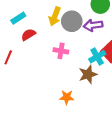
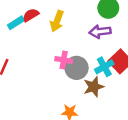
gray circle: (72, 21) -> (76, 68), moved
red semicircle: (28, 35) -> (31, 15), moved

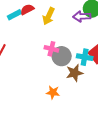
purple arrow: (100, 32) -> (82, 16), moved
cyan cross: (104, 67) -> (85, 57), turned 35

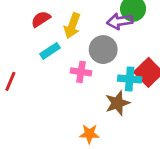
cyan rectangle: (14, 15) -> (50, 51), moved
gray circle: (62, 56) -> (103, 50), moved

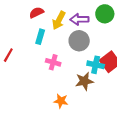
purple arrow: (120, 21) -> (79, 19), moved
cyan rectangle: (50, 51) -> (40, 37), turned -48
pink cross: (81, 72) -> (53, 62), moved

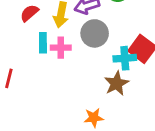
pink cross: (53, 62) -> (61, 48), moved

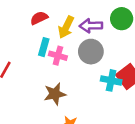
brown star: (117, 83) -> (55, 94), moved

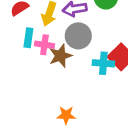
brown star: (55, 94) -> (60, 56), moved

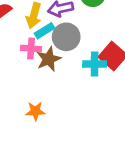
cyan rectangle: (28, 38) -> (44, 31), moved, turned 54
orange star: (66, 115) -> (35, 111), moved

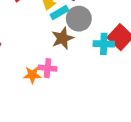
pink cross: (31, 48) -> (48, 68), moved
orange star: (35, 111) -> (32, 75), moved

